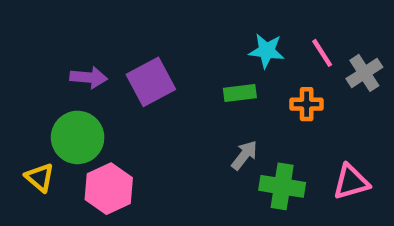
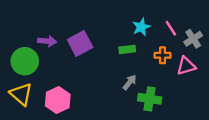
cyan star: (267, 51) -> (141, 27), turned -30
green circle: (78, 137) -> (25, 61), moved
yellow triangle: (40, 177) -> (21, 94), size x1.5
pink triangle: (351, 182) -> (186, 66), moved

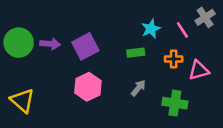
gray cross: (193, 39) -> (205, 17), moved
green circle: (25, 61) -> (19, 43), moved
green cross: (150, 99) -> (175, 103), moved
pink hexagon: (58, 100) -> (88, 87), moved

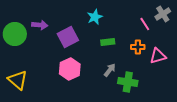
cyan star: (151, 29) -> (95, 17), moved
purple arrow: (50, 44) -> (40, 25), moved
green cross: (175, 103) -> (128, 82), moved

